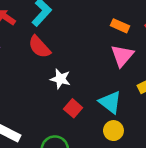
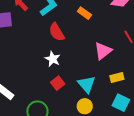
orange rectangle: (120, 26) -> (84, 13), moved
red semicircle: (39, 47) -> (57, 32), moved

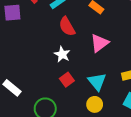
pink triangle: (103, 51) -> (99, 43), moved

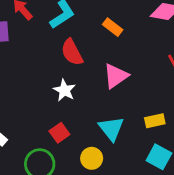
red square: (67, 80) -> (59, 133), moved
yellow circle: (95, 104) -> (92, 158), moved

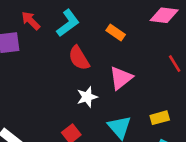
white star: (64, 90) -> (87, 97), moved, turned 30

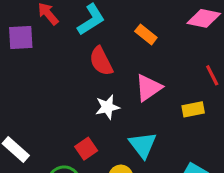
yellow rectangle: (160, 118) -> (193, 109), moved

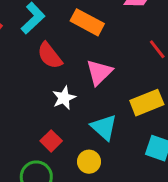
orange rectangle: (146, 34) -> (87, 22), size x1.5
yellow rectangle: (193, 109) -> (147, 103), moved, size x1.5

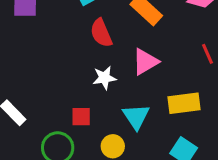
red square: (51, 141) -> (81, 117), turned 30

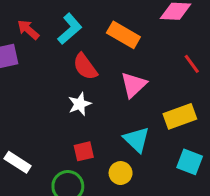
white star: (104, 78) -> (80, 104), moved

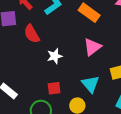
red semicircle: (85, 67) -> (32, 34), moved

